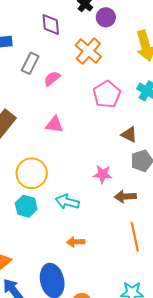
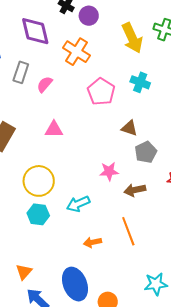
purple diamond: (51, 25) -> (35, 31), size x1.4
cyan arrow: (67, 202) -> (78, 204), turned -30
orange line: (135, 237) -> (128, 231), moved

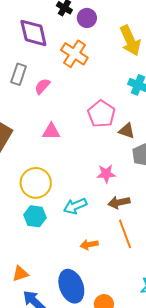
pink pentagon: (101, 92) -> (101, 114), moved
brown arrow: (135, 190) -> (119, 202), moved
orange triangle: (24, 272) -> (20, 274), turned 30

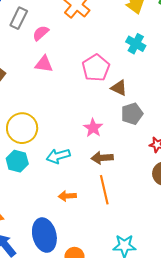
pink triangle: (51, 131) -> (44, 64), moved
pink star: (106, 174) -> (93, 128), turned 30

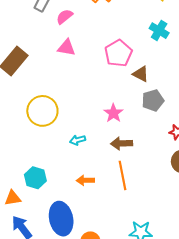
cyan arrow: (58, 156) -> (78, 140), size x0.7
cyan hexagon: (17, 161) -> (35, 178), moved

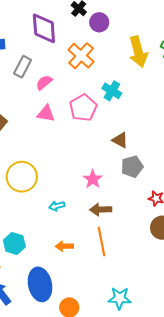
cyan cross: (159, 31) -> (112, 91), moved
pink pentagon: (118, 53) -> (83, 108), moved

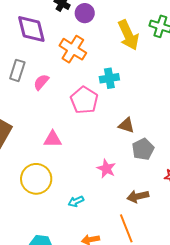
cyan cross: (112, 91) -> (109, 78), turned -30
pink triangle: (46, 114) -> (53, 139), moved
brown arrow: (101, 209) -> (138, 196), moved

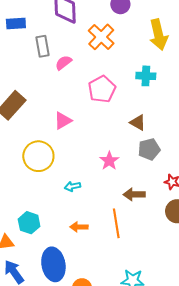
gray rectangle: (17, 70) -> (43, 46), turned -40
cyan cross: (109, 78) -> (146, 76), moved
pink triangle: (53, 139) -> (63, 121), turned -42

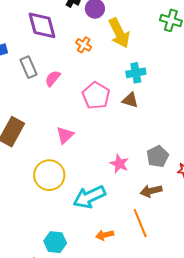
yellow arrow: (159, 35) -> (119, 33), moved
orange cross: (101, 37) -> (84, 45), size x0.6
brown triangle: (138, 123) -> (130, 100), moved
gray pentagon: (149, 149) -> (158, 156), moved
cyan arrow: (73, 186) -> (89, 197), size x2.0

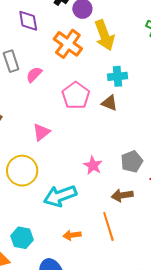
purple diamond: (42, 25) -> (28, 21), size x0.7
orange cross: (84, 45) -> (68, 44), size x1.8

